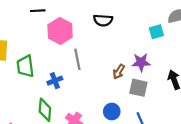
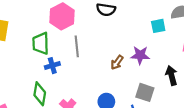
green trapezoid: (25, 66) -> (41, 43), moved
gray square: (138, 88) -> (145, 92), moved

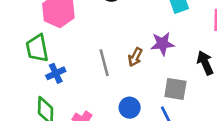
gray line: (77, 46) -> (104, 63), moved

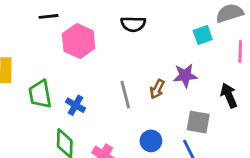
green trapezoid: (37, 48) -> (40, 94), moved
blue cross: (56, 73) -> (75, 105), turned -36

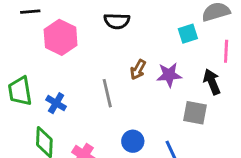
brown arrow: (157, 89) -> (138, 70), moved
black arrow: (229, 95) -> (212, 82), moved
gray square: (198, 122) -> (195, 113), moved

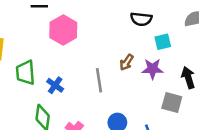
black semicircle: (117, 21) -> (141, 19), moved
cyan square: (188, 34) -> (163, 42), moved

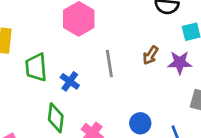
gray line: (99, 80) -> (109, 64), moved

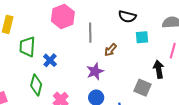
purple star: (180, 63) -> (95, 71), moved, turned -30
gray line: (109, 64) -> (90, 33), moved

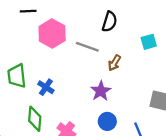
black semicircle: (127, 17) -> (109, 22), moved, turned -78
gray line: (90, 33) -> (87, 47), turned -60

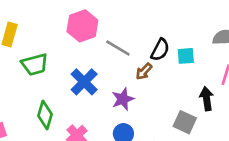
black semicircle: (109, 22) -> (160, 50), moved
green trapezoid: (17, 76) -> (35, 64), turned -110
blue cross: (46, 87) -> (84, 82), moved, size x1.5

